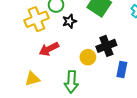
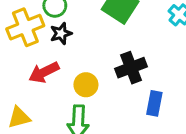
black star: (69, 21) -> (61, 33), moved
yellow circle: (88, 57) -> (86, 85), moved

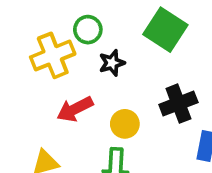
black star: (61, 33) -> (112, 63), moved

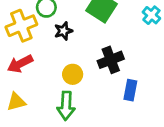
red arrow: (75, 109) -> (20, 64), moved

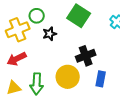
yellow circle: (73, 74) -> (68, 77), moved, size x1.5
green arrow: (66, 106) -> (37, 84), moved

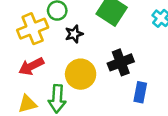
yellow circle: (68, 77) -> (81, 74), moved

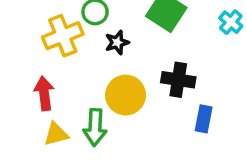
black cross: (121, 62) -> (178, 80), turned 30
red arrow: (31, 66) -> (44, 93), moved, turned 110

